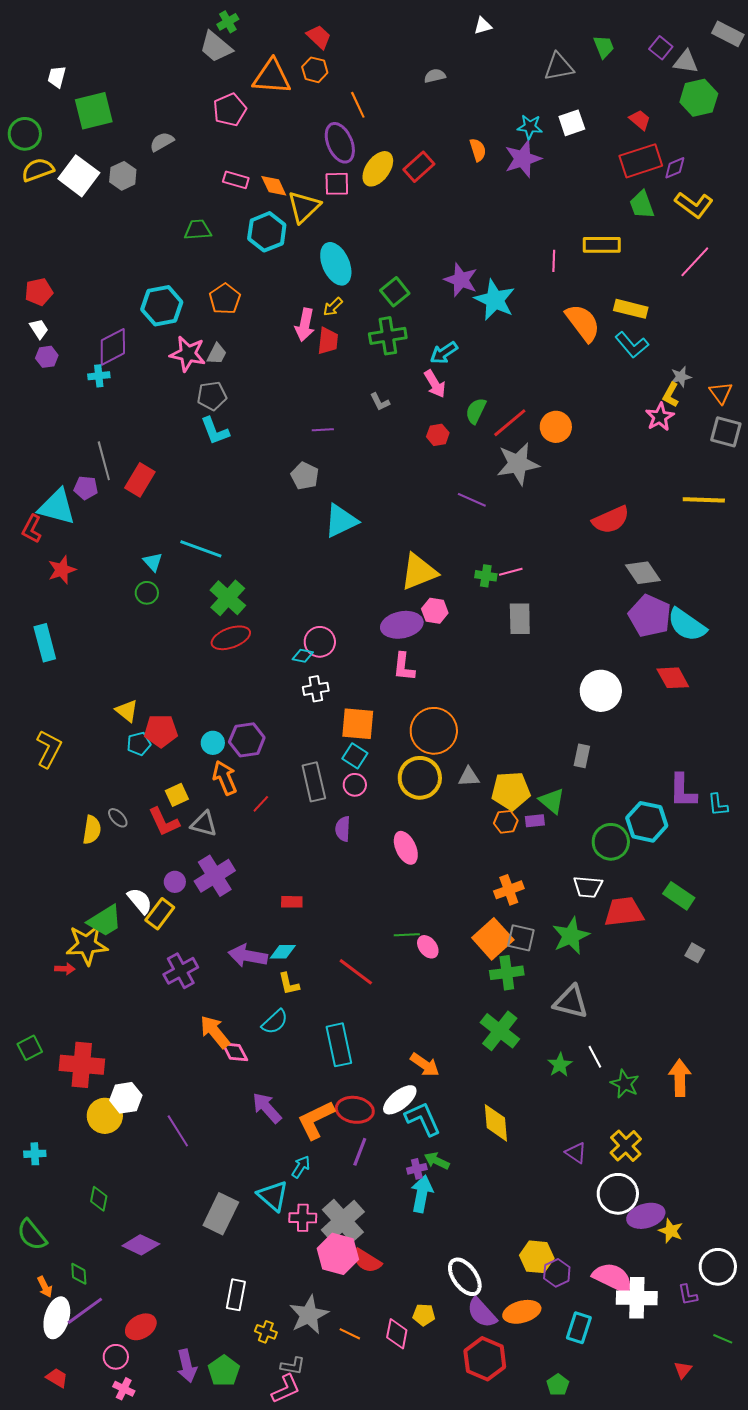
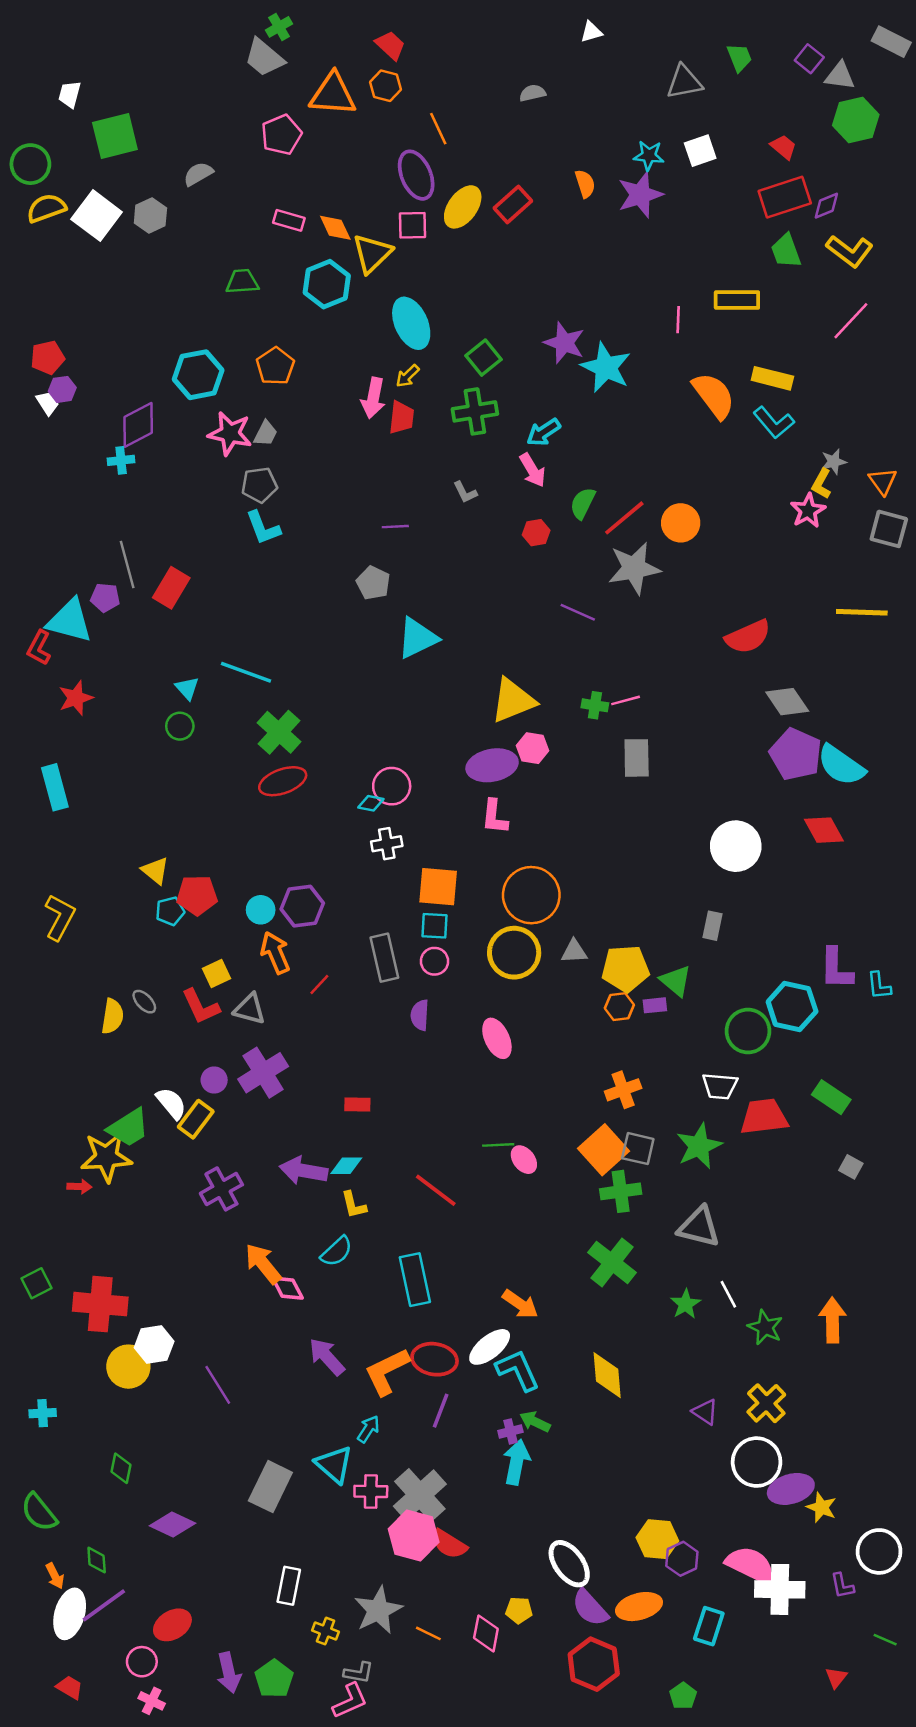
purple hexagon: (47, 357) -> (62, 389), moved
cyan square: (355, 756) -> (435, 926), turned -30

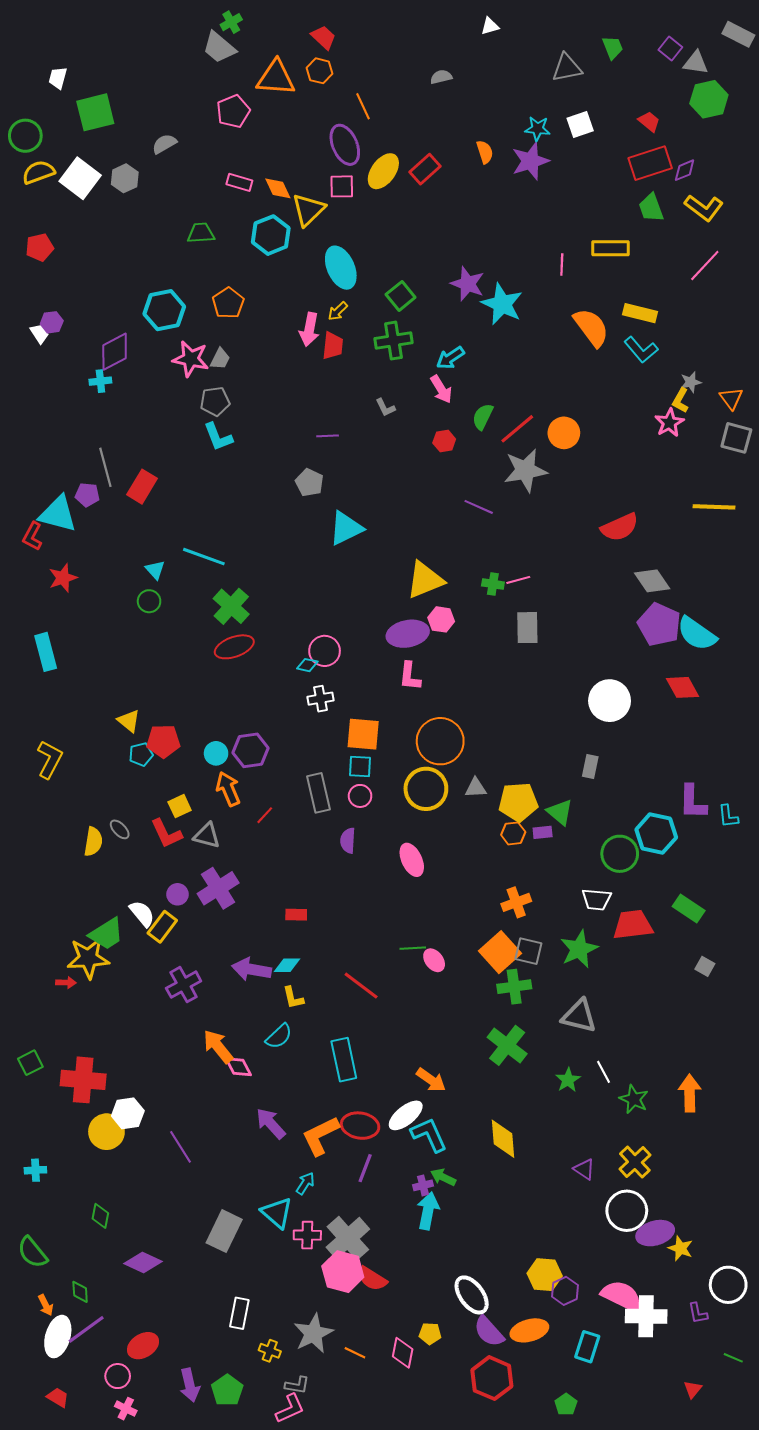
red pentagon: (48, 358) -> (40, 247), moved

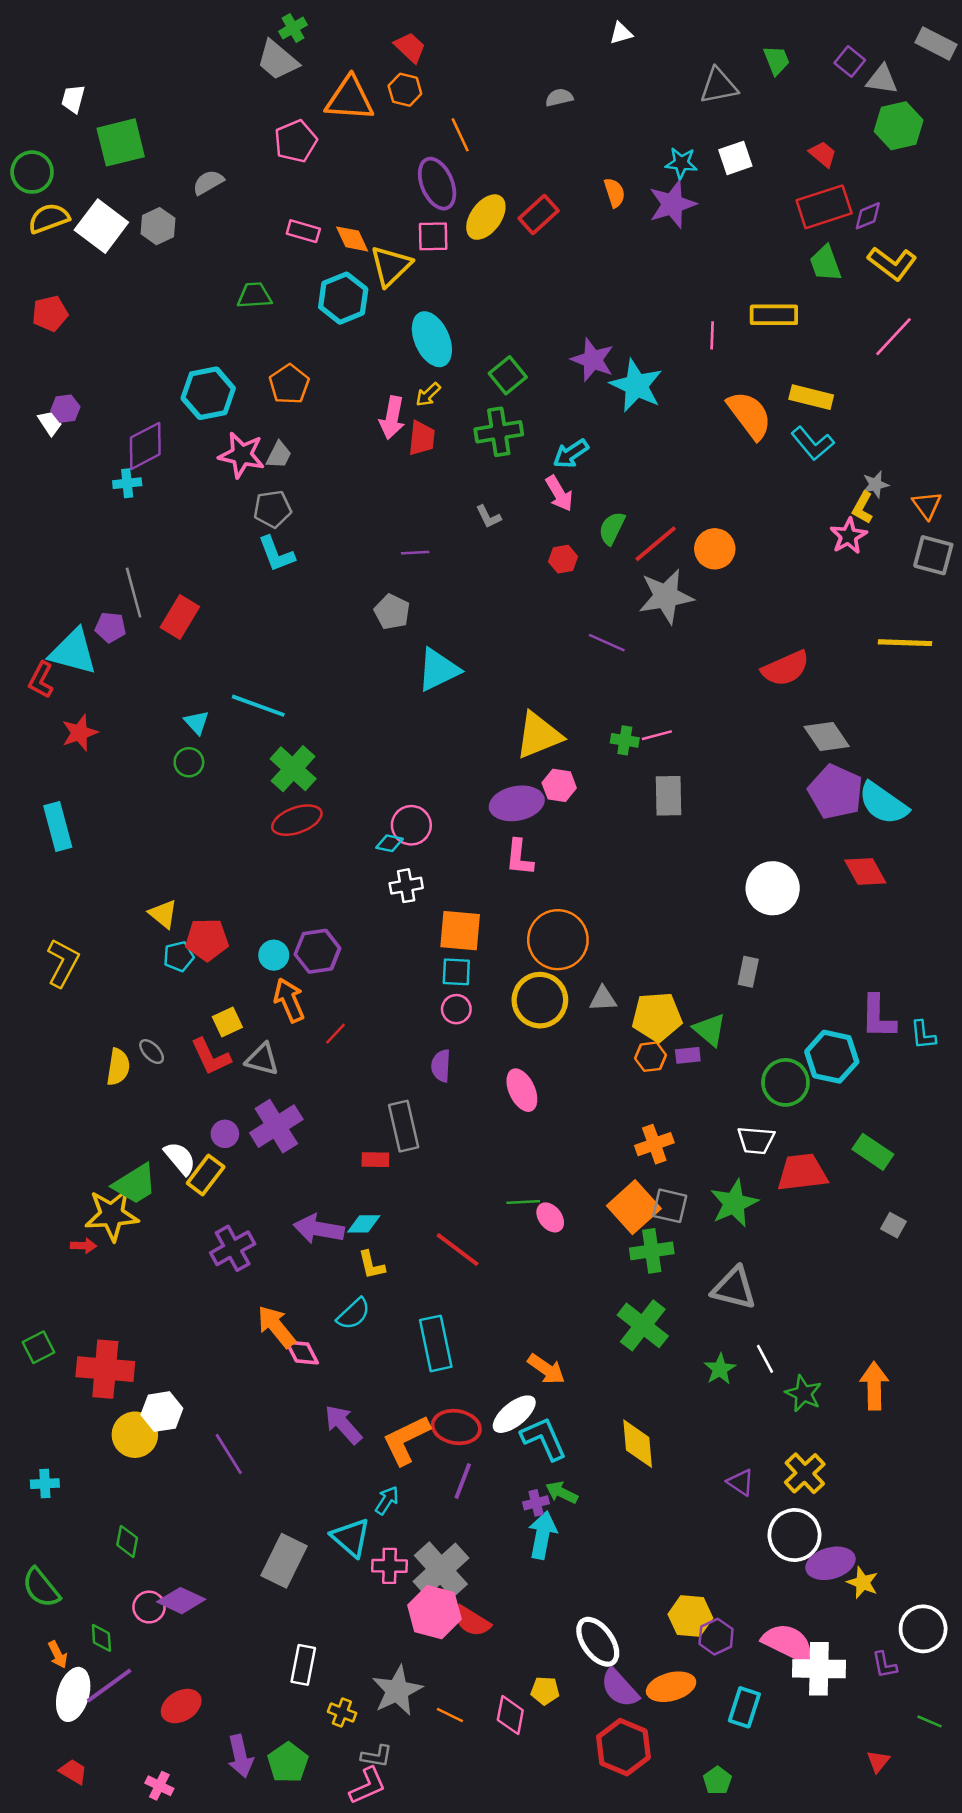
gray rectangle: (318, 793) -> (404, 1126), moved
pink circle: (118, 1376) -> (149, 1607), moved

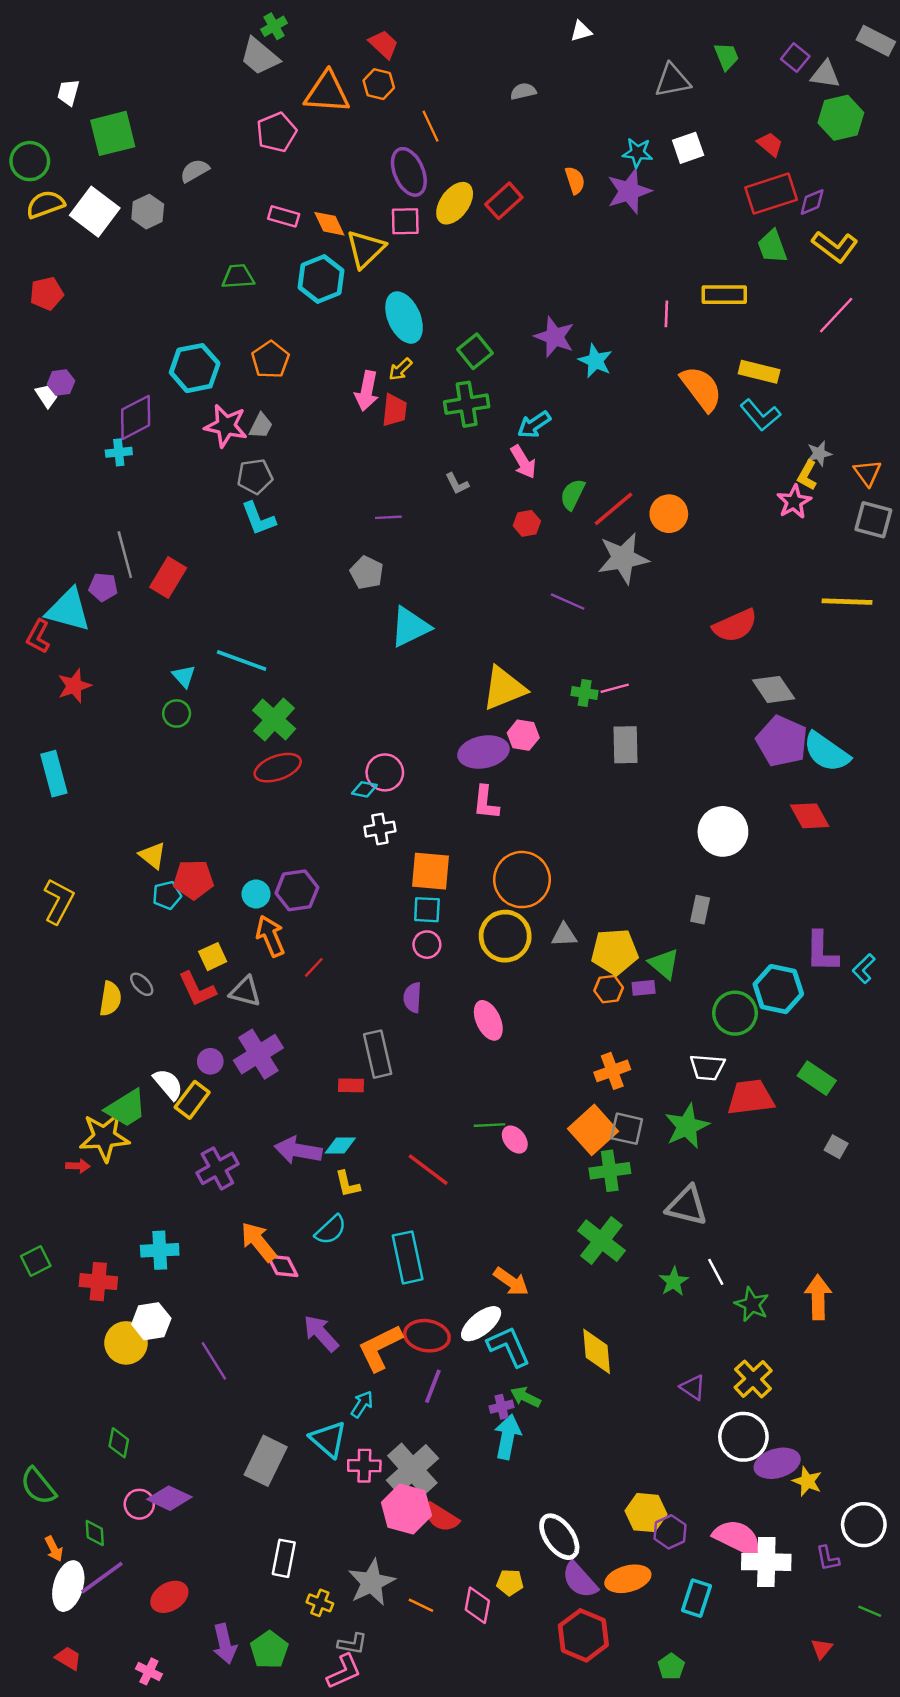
cyan star: (636, 386) -> (595, 361), size x0.7
cyan L-shape: (923, 1035) -> (864, 969), turned 52
red cross: (105, 1369) -> (98, 1282), size x0.7
cyan cross: (45, 1484) -> (160, 1250), moved, size x1.4

